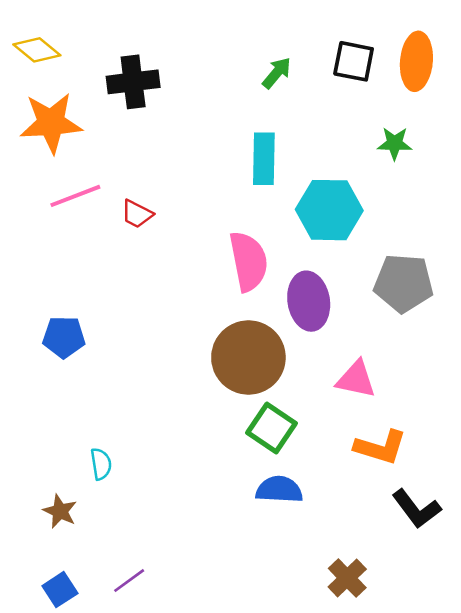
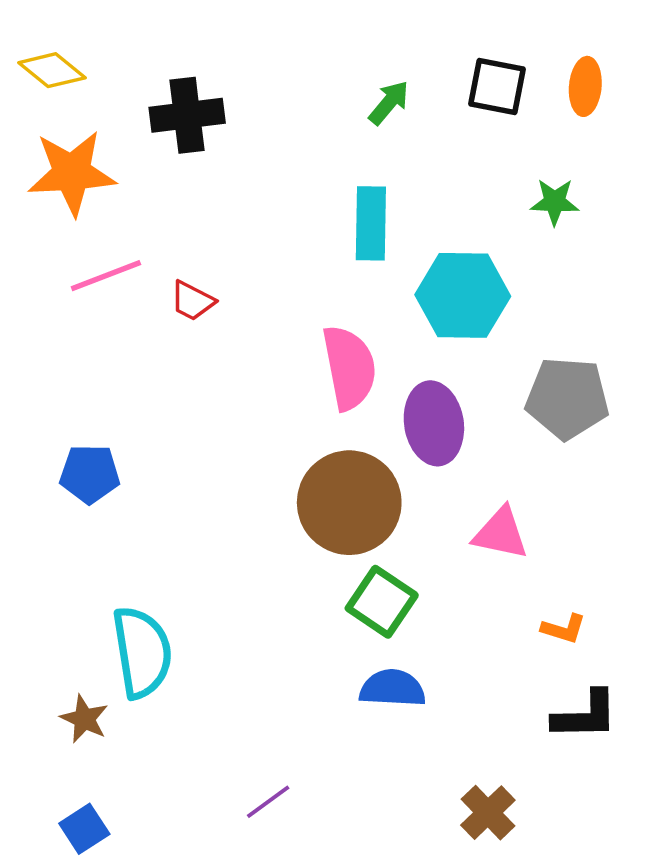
orange ellipse: (416, 61) -> (585, 86), size x0.7
orange L-shape: (381, 447) -> (564, 629), moved, size x0.6
cyan semicircle: (101, 464) -> (142, 652), size x2.0
black L-shape: (416, 509) -> (585, 715), turned -54
purple line: (129, 581) -> (268, 802), moved

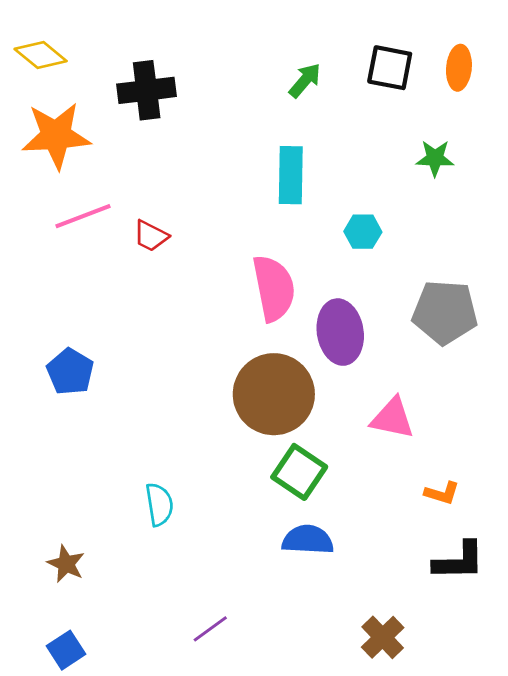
cyan hexagon: (463, 295) -> (363, 232), size x0.5
blue pentagon: (90, 474) -> (70, 372), turned 30
cyan semicircle: (142, 652) -> (159, 504), moved, size x0.6

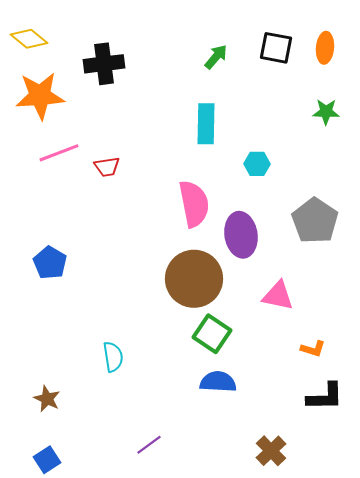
green star: (435, 158) -> (326, 112), moved
red trapezoid: (151, 236) -> (107, 167), turned -36
gray pentagon: (445, 312) -> (315, 221), turned 30

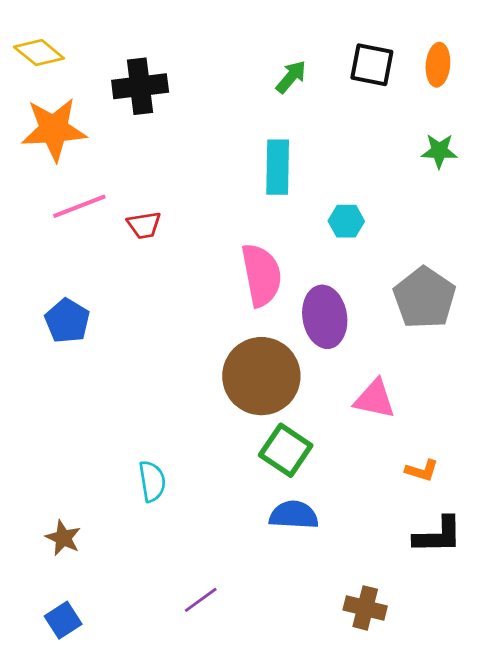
blue pentagon: (50, 263) -> (67, 321), moved
brown cross: (271, 451) -> (365, 608), turned -32

